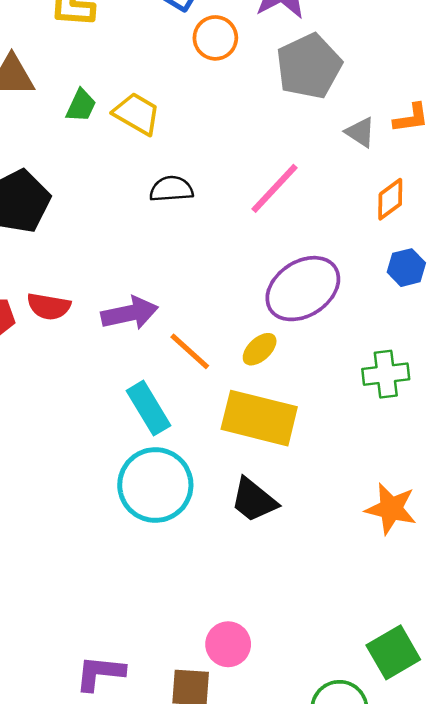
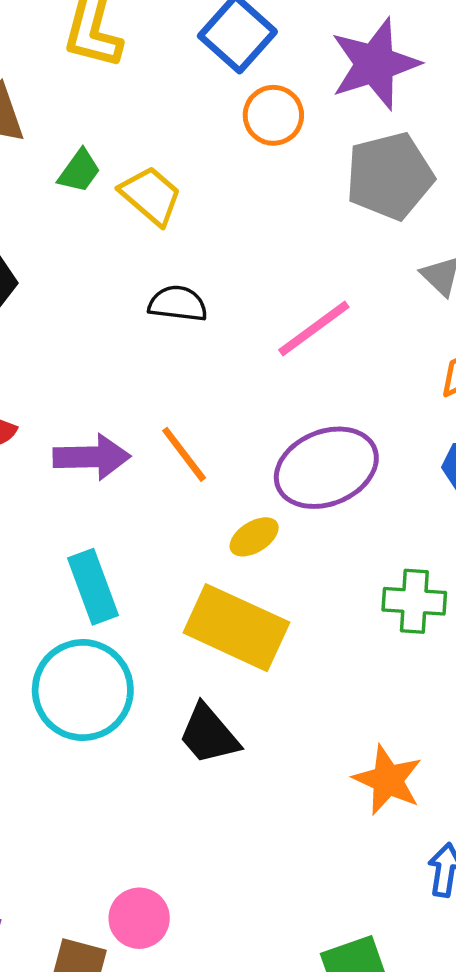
orange line: (190, 351) -> (184, 454), moved

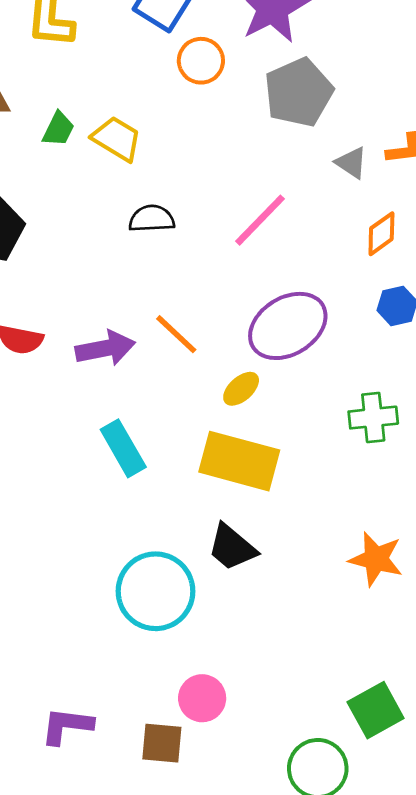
cyan circle: (83, 690) -> (156, 591), moved

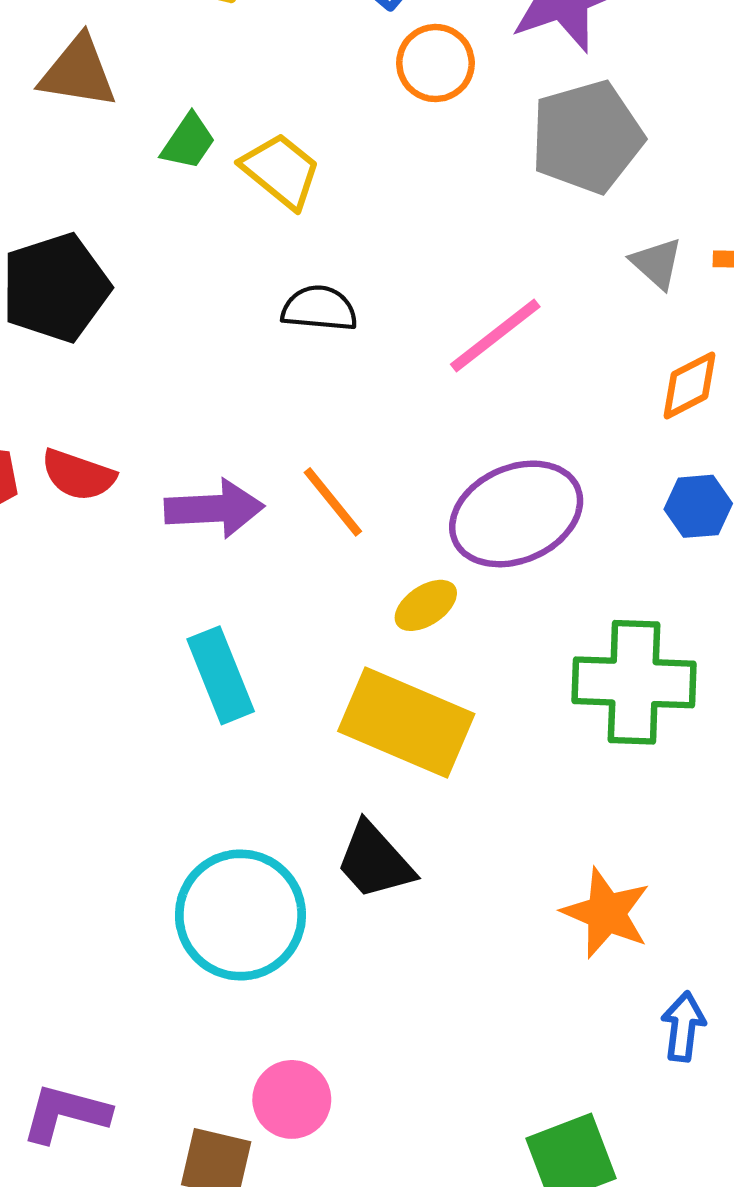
green cross: (373, 418) -> (634, 682), size x1.5

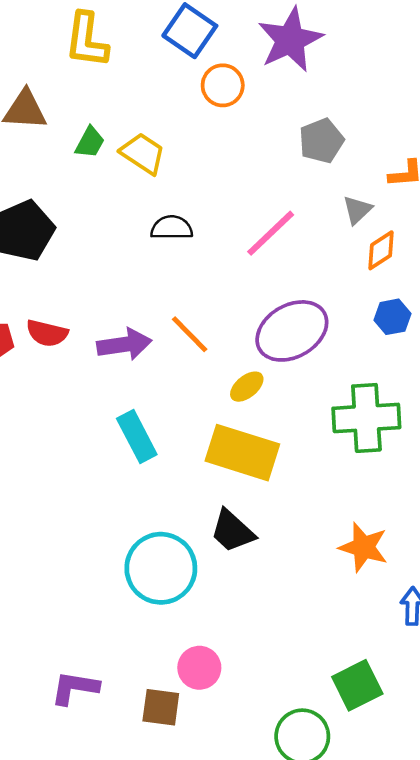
gray pentagon: (587, 137) -> (321, 141), moved, size x0.7
gray triangle: (657, 263) -> (357, 210), moved, turned 40

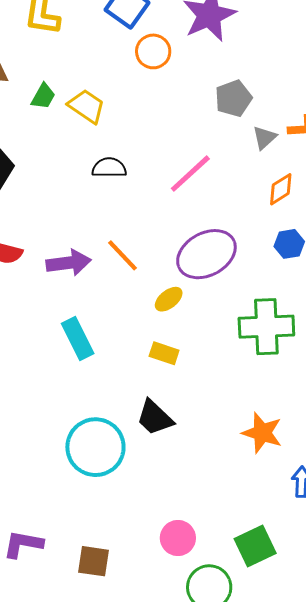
gray triangle: (357, 210) -> (264, 138), moved
yellow rectangle: (242, 453) -> (164, 353), size x0.5
pink circle: (199, 668) -> (178, 538), moved

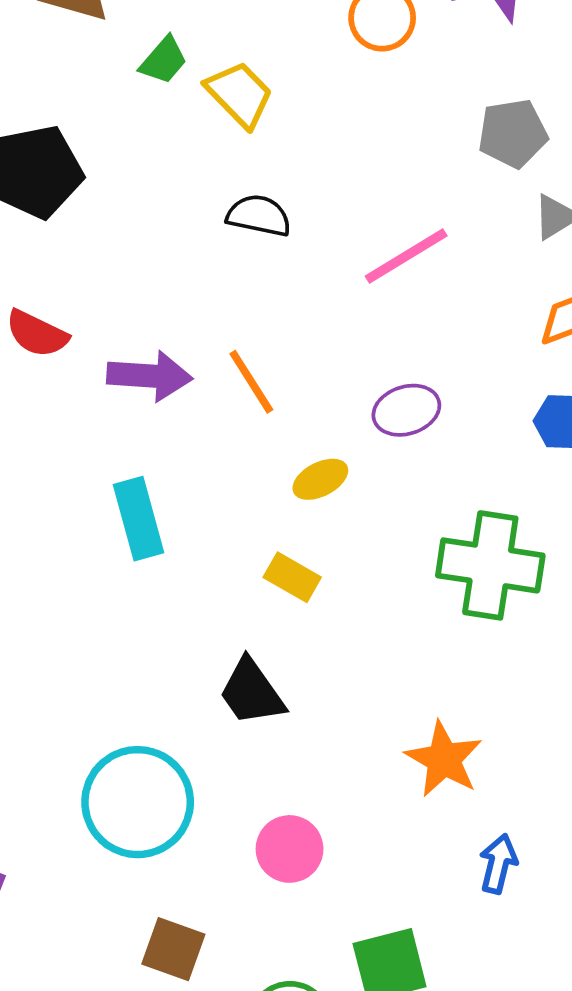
purple ellipse: (206, 254) -> (406, 410), size x0.6
cyan circle: (95, 447) -> (138, 802), moved
pink circle: (178, 538) -> (290, 849), moved
brown square: (93, 561) -> (173, 949), moved

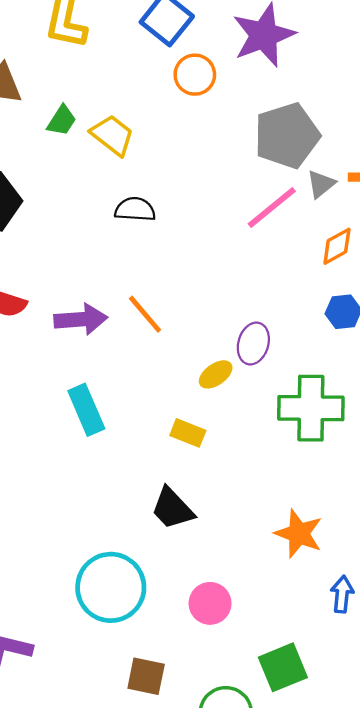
gray pentagon: (513, 133) -> (287, 136), size x1.5
pink line: (406, 256) -> (272, 208), moved
purple ellipse: (406, 410) -> (253, 343), moved, turned -48
yellow ellipse: (320, 479) -> (216, 374), moved

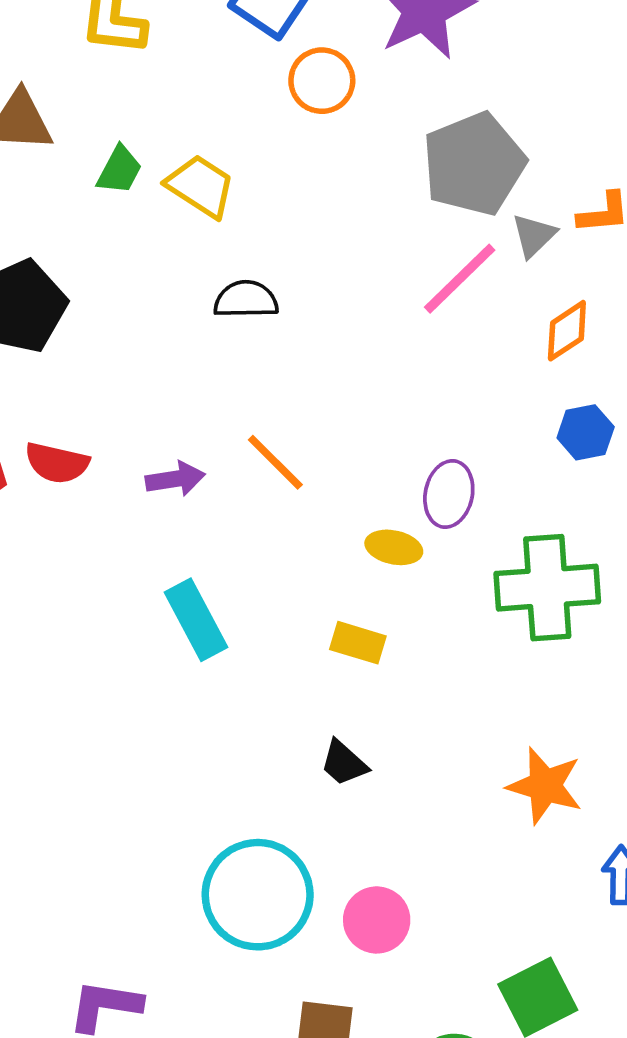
purple arrow: (81, 319) -> (175, 479), size x0.7
yellow ellipse: (216, 374) -> (394, 547), turned 52
black trapezoid: (172, 508) -> (344, 763), size x0.7
pink circle: (210, 603) -> (377, 920), moved

